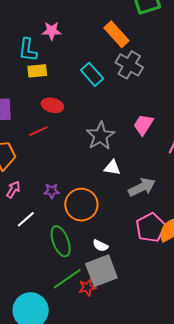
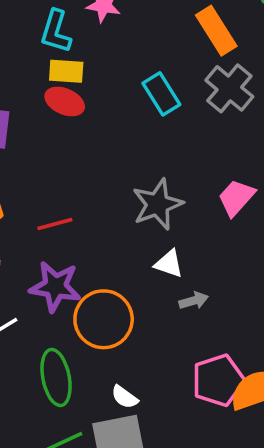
red ellipse: (52, 105) -> (65, 101), moved
red line: (38, 131) -> (55, 224), moved
gray arrow: (142, 187) -> (194, 301), moved, size x0.6
purple star: (52, 191) -> (55, 286), size x1.8

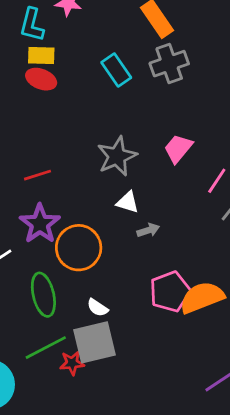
gray cross: (229, 88) -> (169, 64), turned 33
purple star: (55, 286) -> (40, 224), turned 30

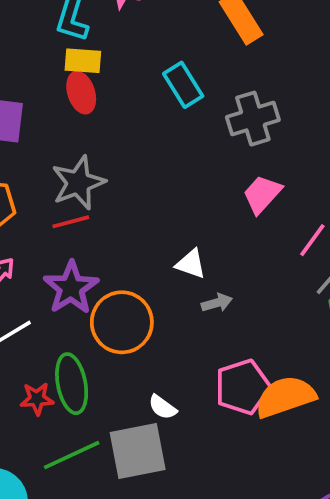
gray cross: (169, 64) -> (253, 119), moved
red ellipse: (41, 79) -> (81, 93), turned 48
gray star: (117, 156) -> (78, 183), moved
white semicircle: (98, 308) -> (163, 407), moved
red star: (72, 363) -> (37, 399), moved

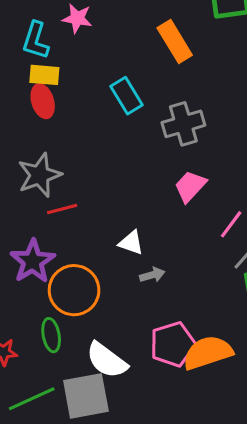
red line: (71, 222) -> (62, 209), moved
green ellipse: (72, 384) -> (51, 335), moved, size x0.7
white semicircle: (163, 407) -> (107, 360), size x1.8

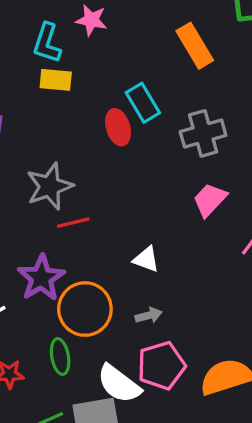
red ellipse: (43, 101) -> (118, 127), moved
gray arrow: (152, 275) -> (149, 315), moved
pink pentagon: (173, 344) -> (161, 366), moved

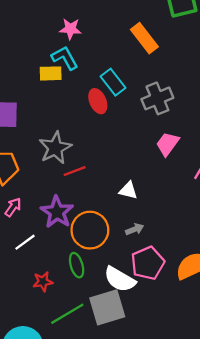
cyan L-shape: (47, 43) -> (65, 58), moved, turned 140

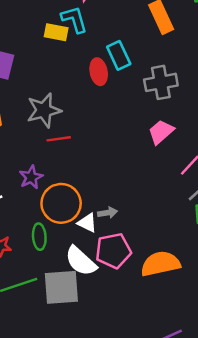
white triangle: (128, 190) -> (87, 223), moved
purple star: (57, 212) -> (31, 177), size x0.7

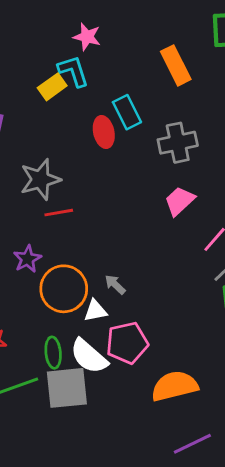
yellow rectangle: (56, 32) -> (52, 87), turned -45
gray arrow: (108, 213) -> (115, 285), moved, turned -126
white triangle: (87, 223) -> (95, 311), turned -35
green ellipse: (39, 237) -> (53, 353), moved
orange semicircle: (160, 264) -> (175, 386), moved

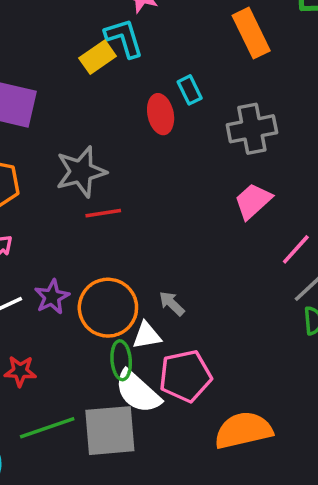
cyan rectangle: (127, 112) -> (190, 90), size x0.7
purple star: (27, 259) -> (52, 297), moved
green ellipse: (53, 353) -> (121, 360), moved

